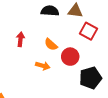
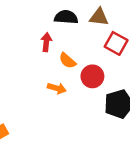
red arrow: (20, 39) -> (46, 42), moved

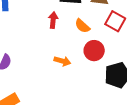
orange semicircle: (67, 61) -> (82, 26), moved

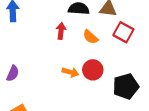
red circle: (94, 51) -> (93, 70), moved

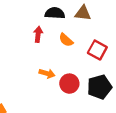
red square: (123, 32) -> (97, 50), moved
red circle: (93, 70) -> (69, 84), moved

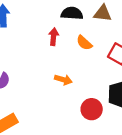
red circle: (69, 84) -> (92, 109), moved

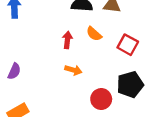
red arrow: (54, 37) -> (67, 40), moved

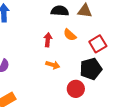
red square: (128, 45) -> (98, 44), turned 30
black pentagon: (130, 85) -> (91, 69), moved

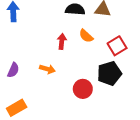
orange arrow: (53, 65) -> (47, 69), moved
red circle: (76, 89) -> (83, 89), moved

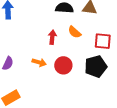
red square: (117, 46) -> (103, 41), turned 36
red circle: (83, 89) -> (63, 65), moved

